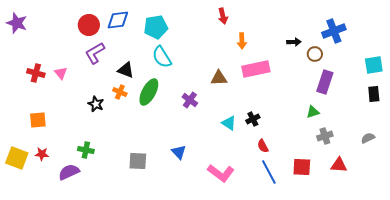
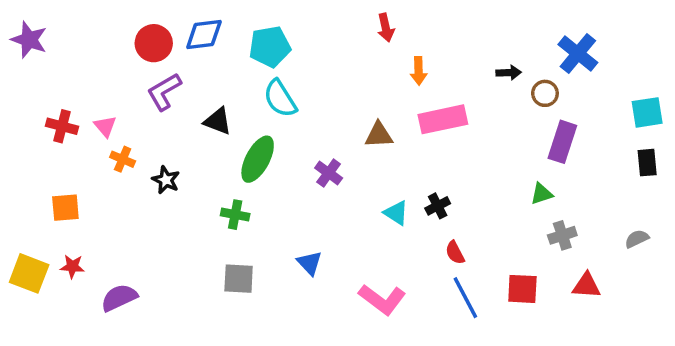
blue cross: (334, 31) -> (578, 54), turned -30
orange cross: (120, 92) -> (123, 159), moved
green cross: (86, 150) -> (235, 215), moved

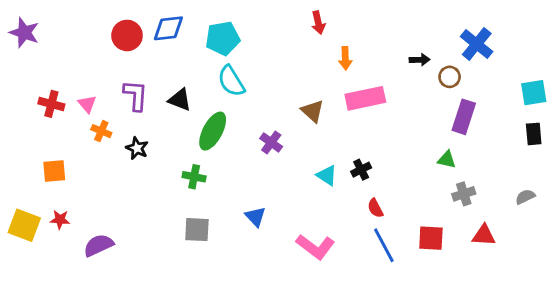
purple L-shape: (164, 92) -> (136, 95), moved, turned 124
brown triangle: (379, 135) -> (313, 111), turned 45
green triangle: (542, 194) -> (447, 160), turned 30

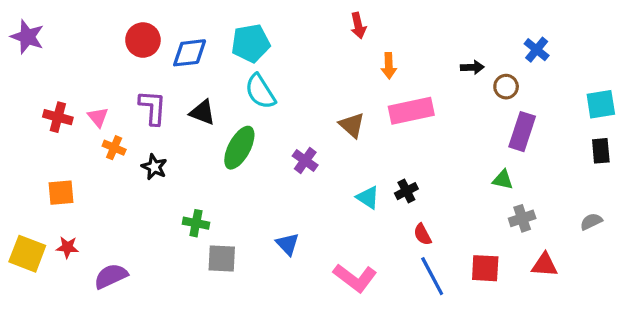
blue diamond: (168, 28) -> (190, 53), moved
blue cross: (477, 44) -> (537, 50), size x0.7
green cross: (194, 177) -> (196, 223), moved

